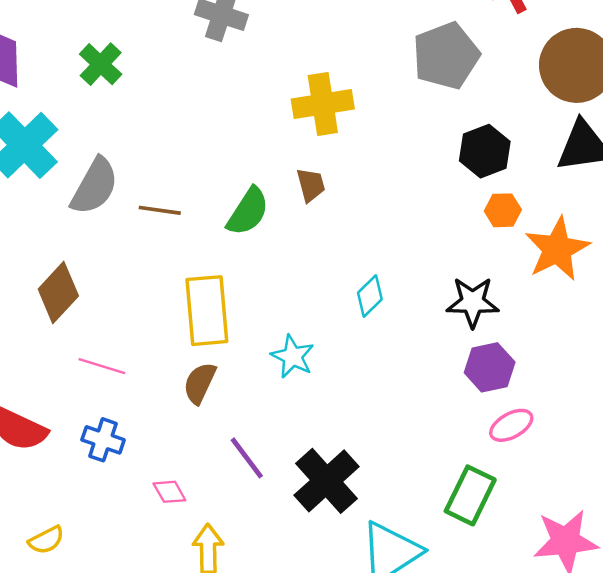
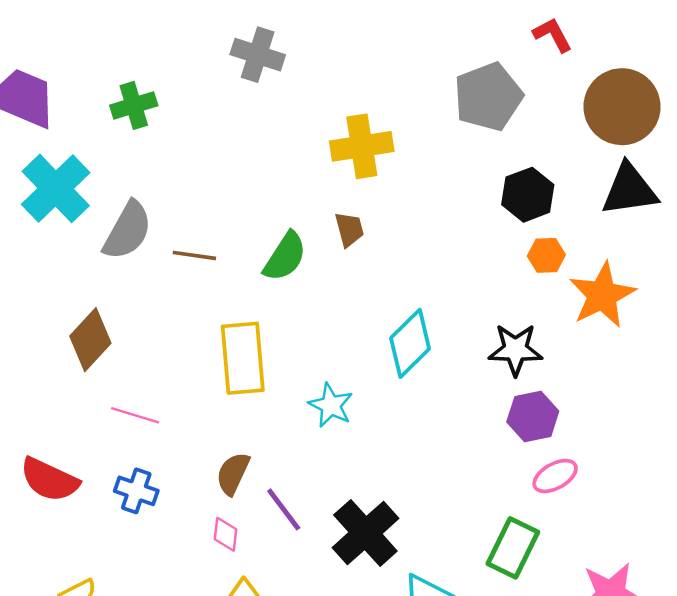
green cross: (101, 64) -> (134, 105), turned 30
cyan diamond: (370, 296) -> (410, 343), size x1.6
brown semicircle: (200, 383) -> (233, 474), moved
pink diamond: (169, 492) -> (225, 534), moved, turned 36

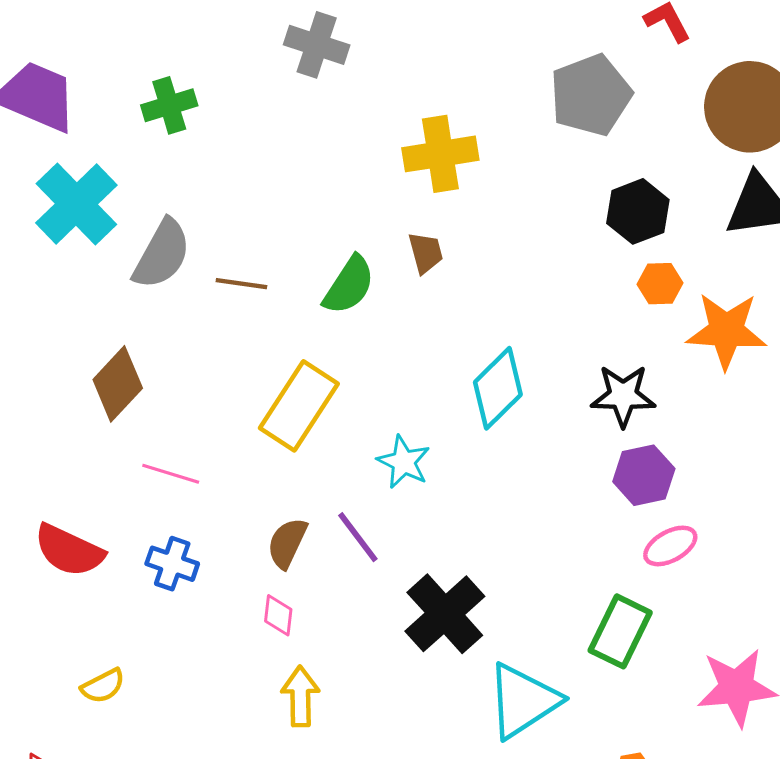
orange star: (602, 295) -> (726, 331), turned 30
yellow rectangle: (243, 358) -> (299, 406), turned 38
purple line: (284, 509) -> (358, 537), moved

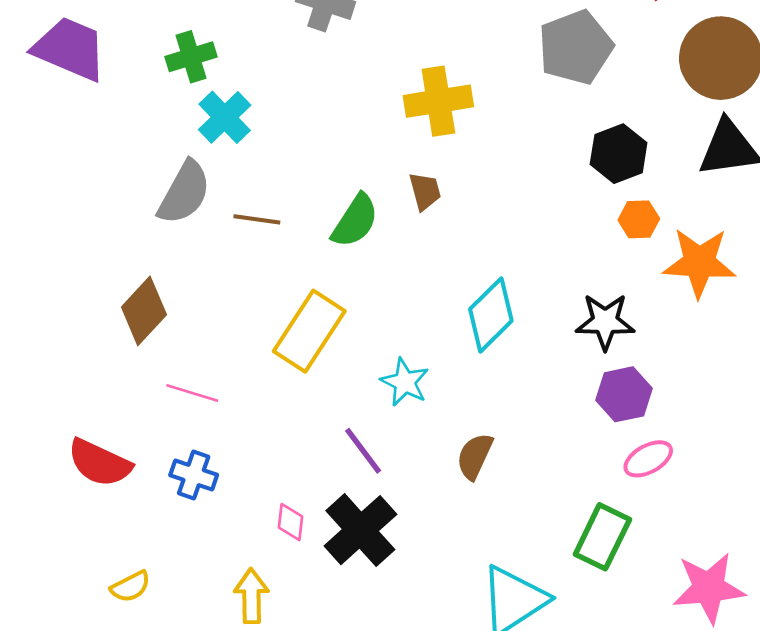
cyan cross: (76, 204) -> (225, 117), moved, size x0.7
brown semicircle: (287, 543) -> (475, 456), moved
black cross: (445, 614) -> (360, 530), moved
yellow arrow: (300, 696) -> (251, 596), moved

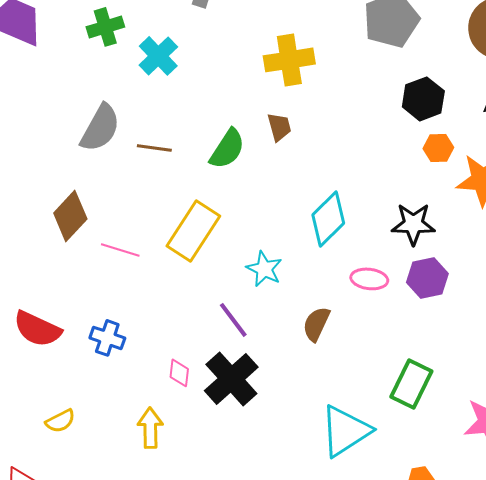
cyan cross: (225, 117) -> (158, 56), moved
pink line: (192, 393) -> (120, 250), moved
pink ellipse: (648, 459) -> (369, 279), moved, turned 36

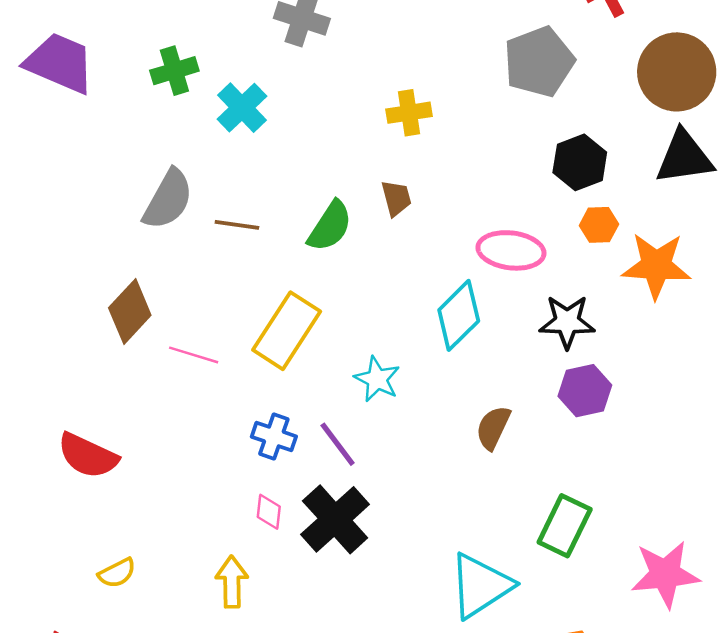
yellow cross: (289, 60) -> (409, 113), size x0.7
pink ellipse: (369, 279) -> (511, 250), moved, size x1.4
brown semicircle: (316, 324) -> (493, 428), moved
blue cross: (107, 338) -> (274, 437), moved

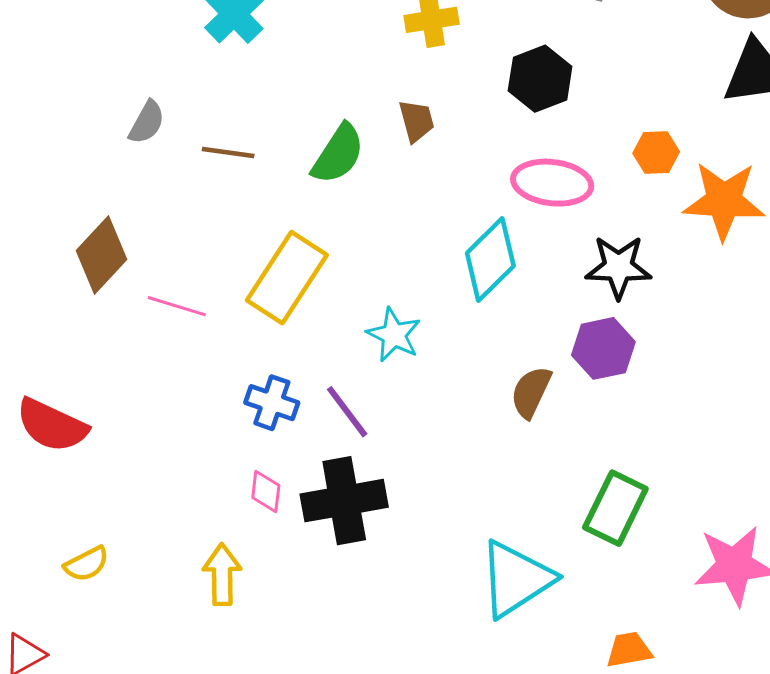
black hexagon: (580, 162) -> (540, 79), moved
gray semicircle: (168, 199) -> (147, 122), size x0.6
purple hexagon: (585, 391) -> (603, 348), moved
black cross: (335, 519) -> (344, 501), turned 32

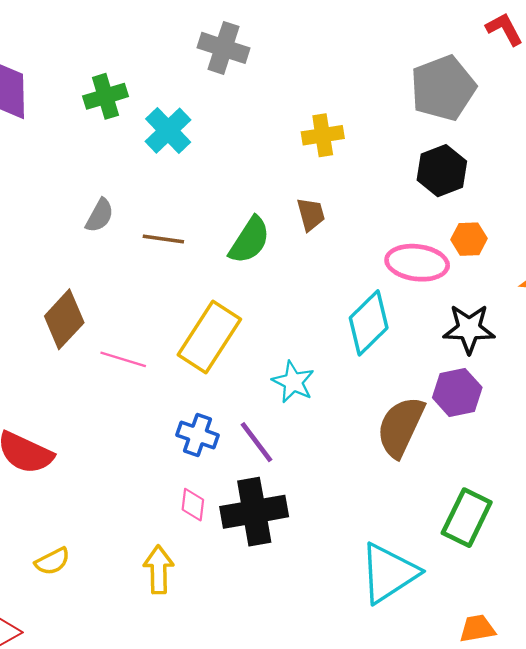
black hexagon: (540, 79) -> (442, 171), moved
orange hexagon: (656, 152) -> (469, 239), moved
brown semicircle: (531, 392) -> (401, 427), size x1.5

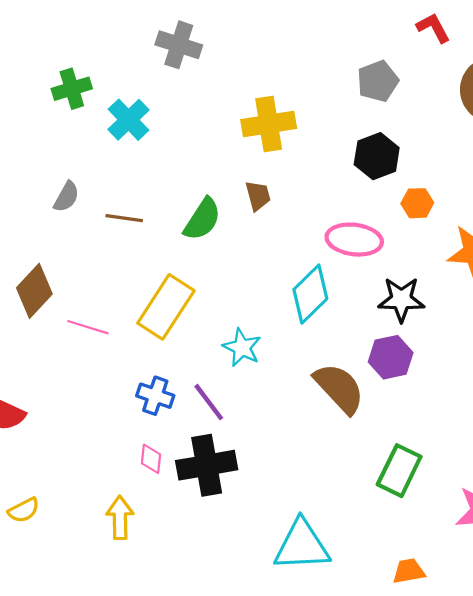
gray pentagon: (443, 88) -> (378, 81), size x0.7
yellow cross: (323, 135) -> (269, 124), size x1.4
orange hexagon: (469, 239) -> (417, 203), moved
brown semicircle: (401, 427) -> (339, 388), turned 112
cyan triangle: (389, 573) -> (302, 545), moved, turned 30

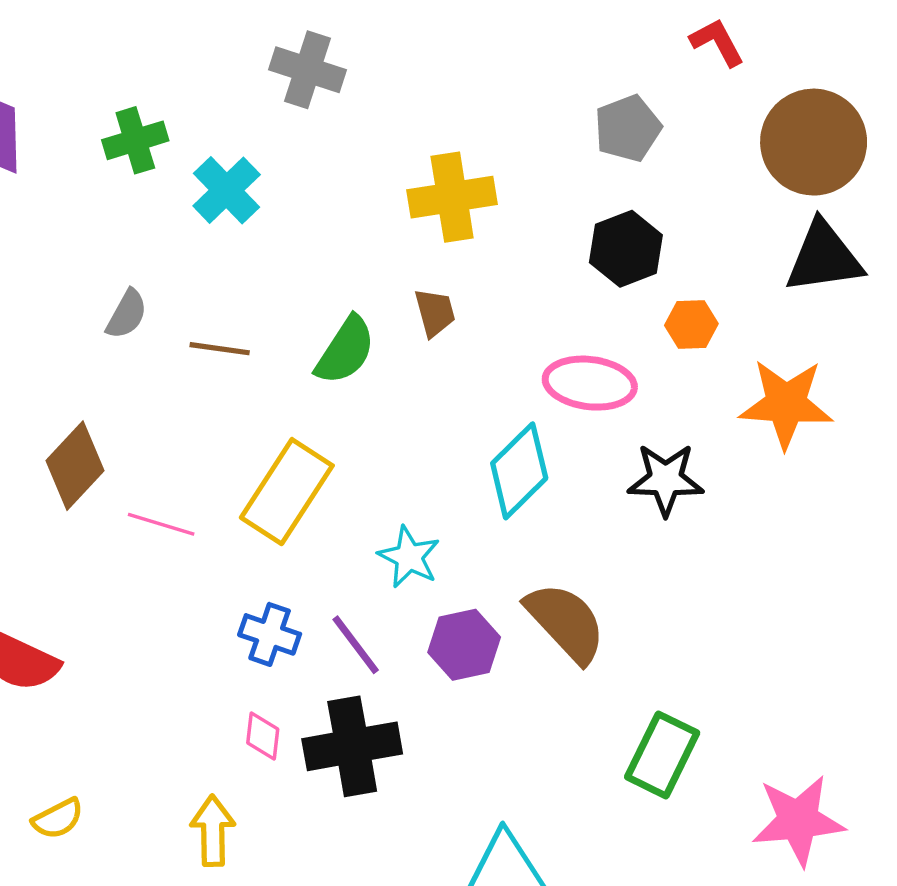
purple hexagon: (391, 357) -> (464, 645), moved

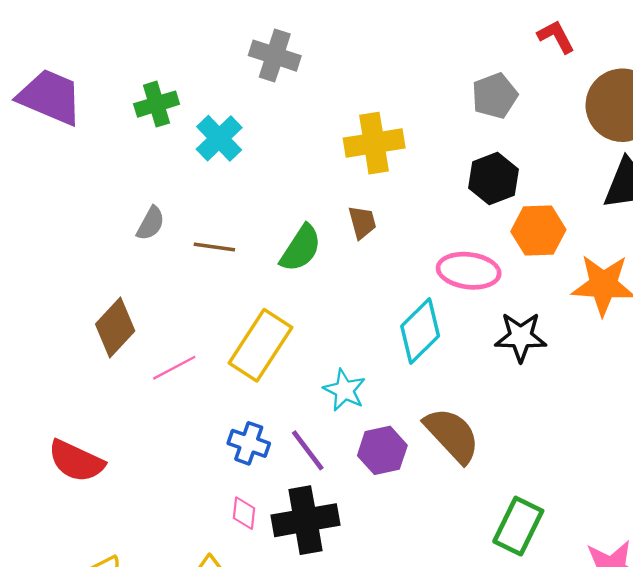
orange hexagon: (691, 325) -> (538, 231), size x1.5
pink line: (161, 524) -> (174, 368), turned -45

